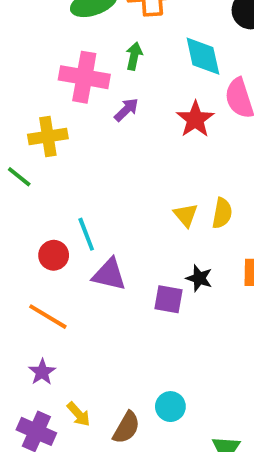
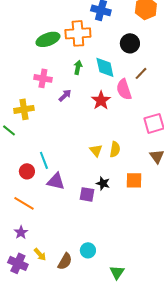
green arrow: (134, 56) -> (78, 67), moved
pink cross: (84, 77) -> (43, 78), size x0.7

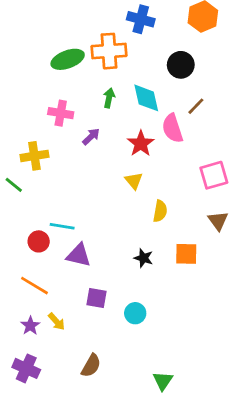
yellow triangle: (96, 150) -> (134, 181), moved
cyan line: (44, 160) -> (62, 226), turned -60
purple square: (87, 194) -> (97, 298), moved
cyan circle: (88, 250) -> (135, 313), moved
yellow arrow: (40, 254) -> (57, 321), moved

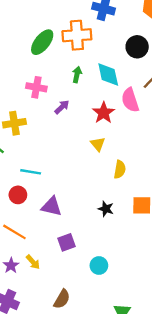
green ellipse: (68, 59) -> (42, 42), turned -32
cyan line: (62, 226) -> (31, 172), moved
purple square: (97, 298) -> (67, 242), turned -30
cyan circle: (135, 313) -> (99, 265), moved

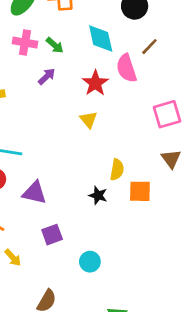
green arrow: (77, 75) -> (55, 45), moved, turned 119
pink cross: (36, 87) -> (25, 43), moved
yellow semicircle: (120, 169) -> (117, 170), moved

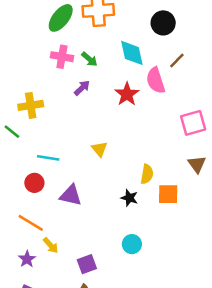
yellow triangle: (89, 120) -> (99, 149), moved
purple square: (52, 235) -> (87, 264), moved
yellow arrow: (13, 258) -> (51, 245), moved
cyan circle: (90, 262) -> (132, 244), moved

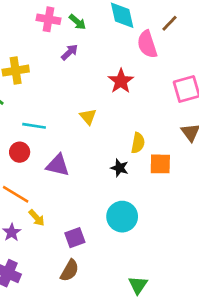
red star: (127, 94) -> (121, 81), moved
cyan circle: (132, 244) -> (122, 217), size x1.5

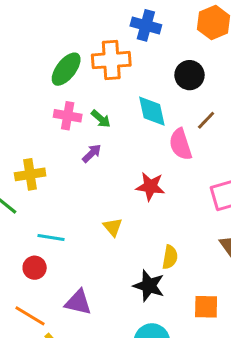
red star: (121, 81) -> (150, 186), turned -30
orange square: (160, 164) -> (206, 307), moved
purple triangle: (58, 165) -> (78, 302), moved
black star: (120, 168) -> (149, 286), size x1.5

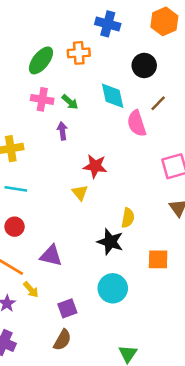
orange cross: (111, 60) -> (79, 53), size x0.7
purple arrow: (92, 153) -> (62, 131), turned -54
red star: (150, 186) -> (95, 166), moved
cyan line: (51, 238) -> (16, 189), moved

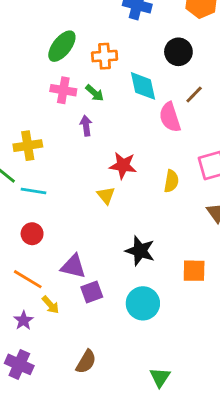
orange cross: (79, 53) -> (105, 56), moved
yellow semicircle: (128, 218) -> (171, 181), moved
purple square: (67, 308) -> (92, 292), moved

